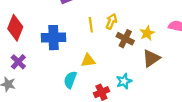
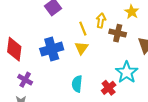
yellow star: (147, 33) -> (132, 12), moved
yellow triangle: (88, 60) -> (81, 48), moved, turned -32
cyan star: (124, 81) -> (127, 72), size x1.5

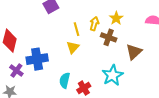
yellow star: (132, 12) -> (116, 18), moved
blue cross: (52, 49) -> (37, 59), moved
red cross: (109, 88) -> (84, 88), moved

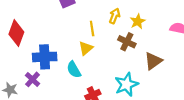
yellow arrow: (94, 24) -> (115, 16), moved
purple cross: (16, 71) -> (32, 79), moved
cyan semicircle: (65, 80) -> (74, 70), moved, turned -49

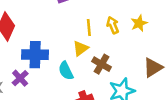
yellow arrow: (115, 16) -> (113, 25), moved, turned -48
brown cross: (127, 42) -> (102, 64), moved

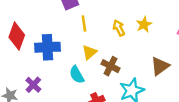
yellow line: (89, 27) -> (84, 24), moved
blue cross: (35, 55) -> (47, 47), moved

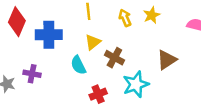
purple cross: (33, 85) -> (32, 74), turned -35

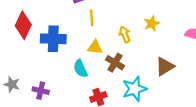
yellow arrow: (125, 18) -> (125, 34), moved
yellow triangle: (93, 42) -> (95, 47), turned 42
purple cross: (32, 74) -> (41, 91), moved

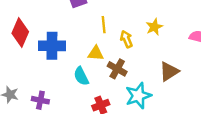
yellow line: (92, 18) -> (104, 25), moved

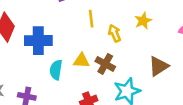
yellow triangle: (96, 53) -> (81, 61), moved
cyan semicircle: (81, 76) -> (56, 70), moved, turned 36

